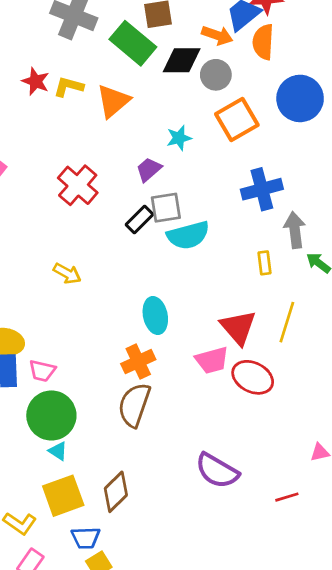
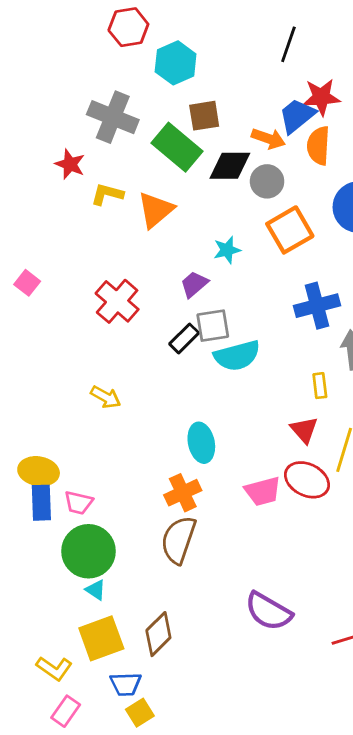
red star: (36, 81) -> (70, 164), moved
red triangle: (238, 327) -> (304, 430), moved, size x0.7
red ellipse: (253, 377) -> (307, 480), moved

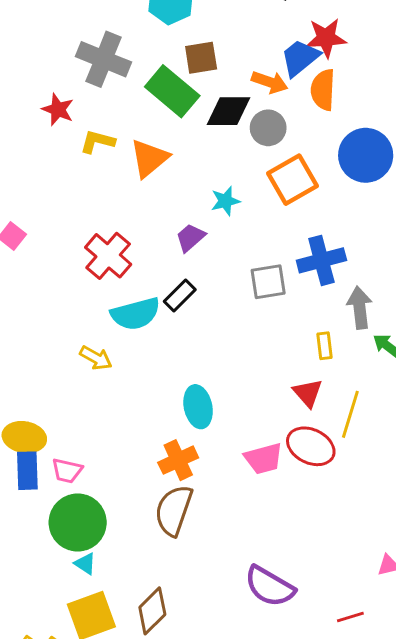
gray square: (213, 326) -> (268, 282), moved
cyan semicircle: (237, 356) -> (136, 314), moved

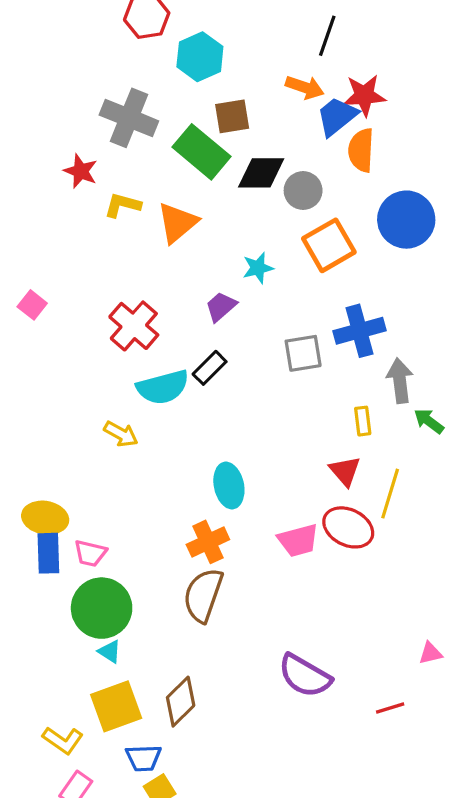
orange arrow: (270, 82) -> (305, 87), moved

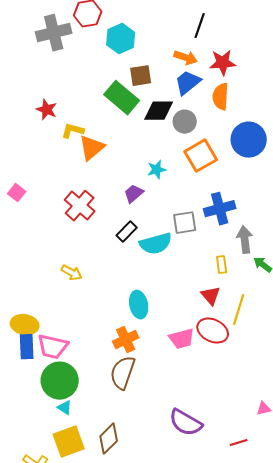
blue trapezoid: (337, 116) -> (188, 83), moved
gray cross: (129, 118) -> (54, 33), moved, turned -36
orange triangle: (177, 223) -> (92, 148), moved
cyan semicircle: (163, 387) -> (156, 244), moved
pink trapezoid: (90, 553) -> (53, 347), size x1.5

